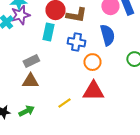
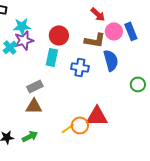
brown L-shape: (76, 15) -> (95, 40), moved
orange circle: (92, 62) -> (80, 125), moved

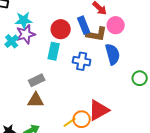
blue rectangle: (131, 31) -> (84, 25), moved
red triangle: (97, 116) -> (99, 110), turned -30

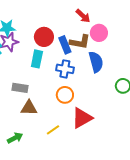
blue rectangle: (84, 25) -> (65, 45), moved
gray rectangle: (37, 80) -> (20, 88), turned 35
brown triangle: (36, 100) -> (29, 108), moved
orange circle: (82, 119) -> (65, 95), moved

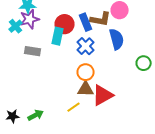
red circle: (44, 37) -> (65, 24), moved
blue cross: (65, 69) -> (86, 46), turned 36
gray rectangle: (20, 88) -> (33, 51), moved
brown triangle: (29, 108) -> (86, 89), moved

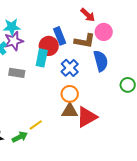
blue rectangle: (86, 22) -> (60, 36), moved
yellow line: (74, 107) -> (36, 125), moved

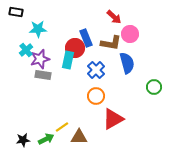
purple star: (14, 41) -> (40, 59), moved
brown triangle: (70, 111) -> (79, 137), moved

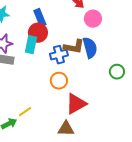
blue rectangle: (86, 38) -> (40, 18), moved
brown L-shape: (111, 43) -> (74, 47), moved
blue cross: (96, 70) -> (59, 55), turned 30
brown triangle: (79, 137) -> (66, 129), moved

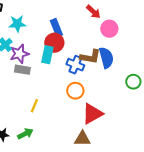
blue cross: (59, 55) -> (75, 65), turned 36
yellow line: (25, 112) -> (34, 106), moved, turned -32

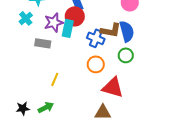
purple star: (19, 54) -> (54, 22), moved
green circle: (133, 82) -> (126, 55), moved
red triangle: (92, 114) -> (113, 87), turned 45

